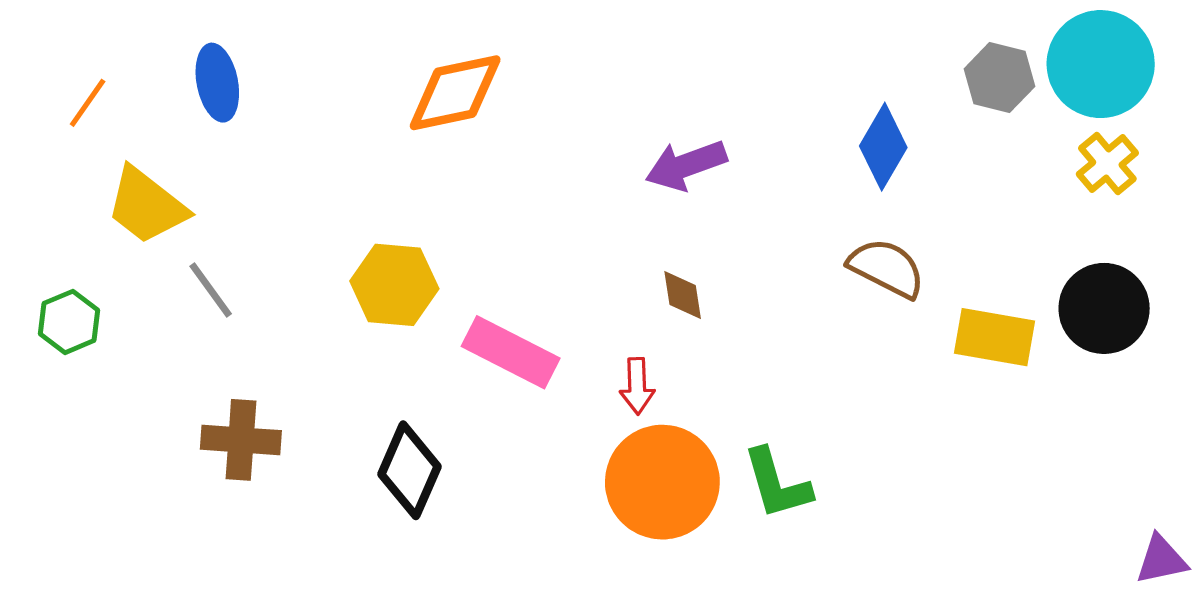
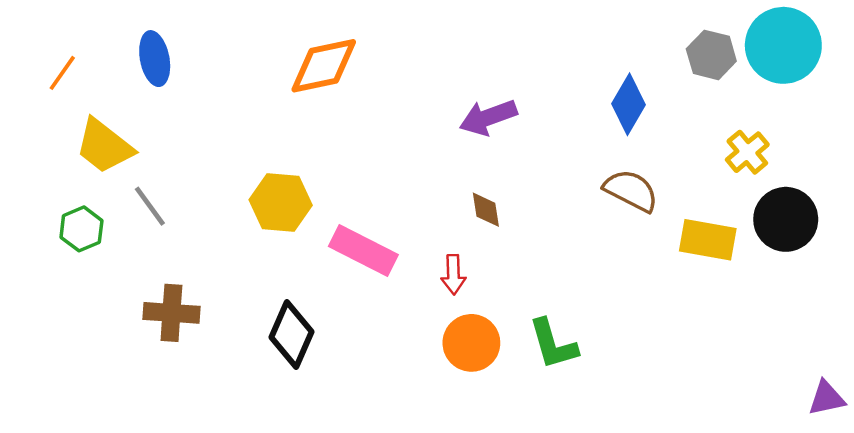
yellow cross: (1107, 164) -> (747, 152), moved
green hexagon: (69, 322) -> (81, 229), moved
orange circle: (662, 482) -> (471, 343), size x0.7

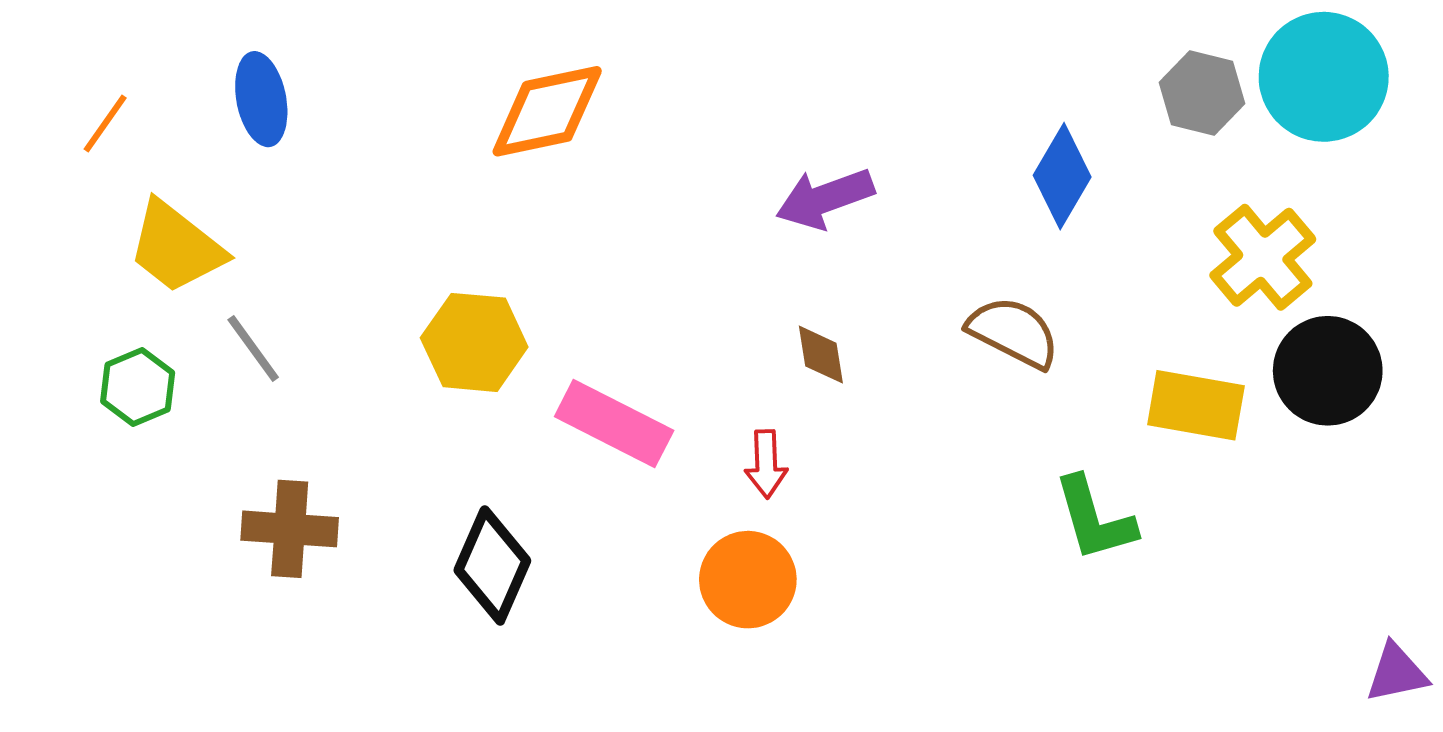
yellow cross: (747, 152) -> (1263, 257), size x1.4
brown semicircle: (631, 191) -> (1013, 332), moved
orange circle: (471, 343) -> (748, 580), moved
green L-shape: (553, 344) -> (1095, 519), moved

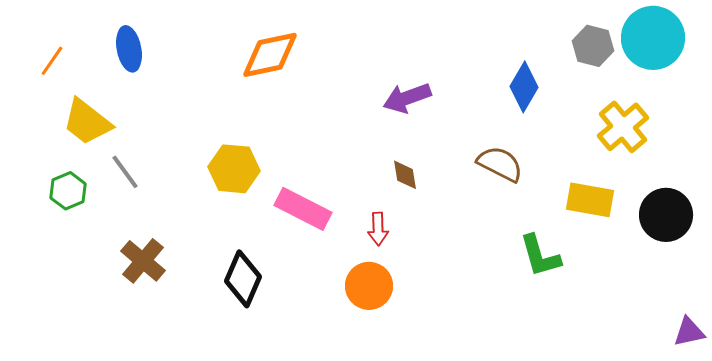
black circle: (1328, 371) -> (666, 215), moved
brown cross: (290, 529) -> (143, 261), turned 36

